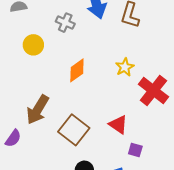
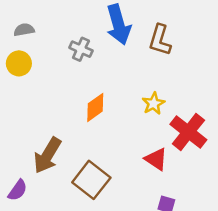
yellow circle: (33, 45) -> (19, 63), moved
red triangle: (118, 125) -> (156, 159), moved

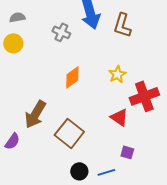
red cross: (188, 132) -> (144, 96), turned 32

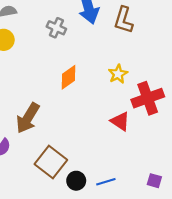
brown square: (69, 133) -> (51, 162), moved
purple square: (127, 152) -> (154, 181), moved

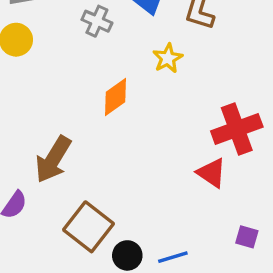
yellow star: (118, 74) -> (168, 58), moved
red triangle: (120, 121) -> (212, 173), moved
purple square: (154, 181) -> (247, 237), moved

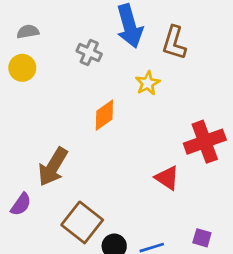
red triangle: (212, 173) -> (167, 178), moved
purple square: (247, 237) -> (202, 238), moved

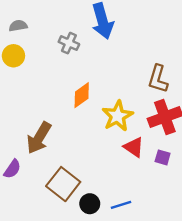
brown L-shape: (174, 43) -> (158, 79), moved
yellow star: (148, 83) -> (118, 116), moved, size x1.5
purple square: (202, 238) -> (163, 157), moved

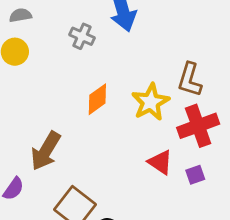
yellow star: (118, 116) -> (151, 102), moved
purple square: (163, 157) -> (195, 175), turned -35

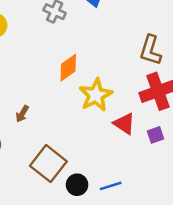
yellow star: (151, 102) -> (96, 95), moved
brown arrow: (46, 151) -> (22, 114), size x0.5

